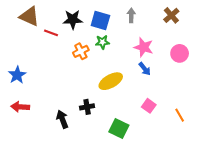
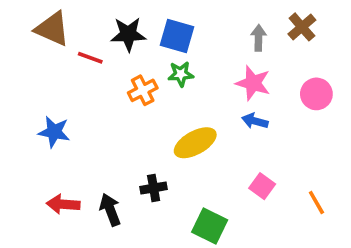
gray arrow: (131, 15) -> (259, 38), moved
blue arrow: (145, 69) -> (255, 121), turned 144
blue star: (17, 75) -> (54, 132), moved, turned -30
red arrow: (20, 107) -> (63, 204), moved

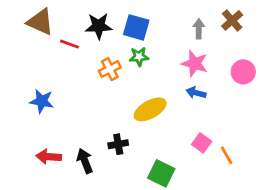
orange line: (316, 202) -> (227, 155), moved

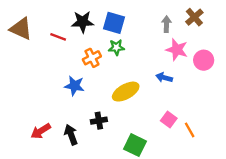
brown triangle: (40, 22) -> (21, 29), moved
pink star: (195, 64) -> (177, 50), moved
blue star: (42, 101) -> (74, 86), moved
red arrow: (49, 157) -> (41, 131), turned -36

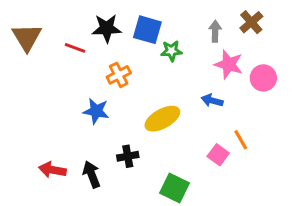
brown triangle: (21, 29) -> (27, 37), turned 35
green star: (116, 47) -> (171, 51), moved
orange line: (190, 130) -> (241, 140), moved
red arrow: (41, 131) -> (52, 170), turned 42

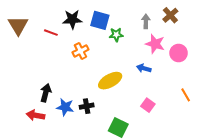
blue star: (96, 111) -> (65, 107), moved
orange line: (241, 140) -> (186, 95), moved
black arrow: (92, 174) -> (46, 93), moved, turned 36

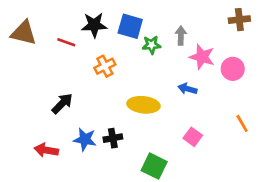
brown cross: (170, 15) -> (239, 20), moved, turned 35
gray arrow: (146, 21) -> (181, 36), moved
brown triangle: (18, 25) -> (24, 33), turned -45
yellow ellipse: (110, 81) -> (143, 105), turned 35
black arrow: (46, 93) -> (62, 103), moved, turned 30

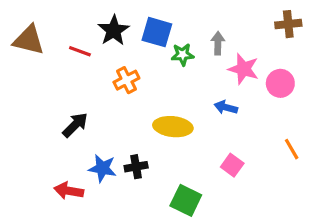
black star: (94, 25) -> (114, 30), turned -30
red arrow: (46, 150) -> (69, 191), moved

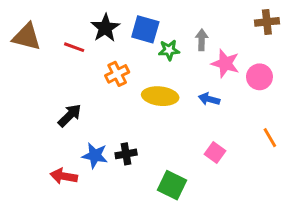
yellow ellipse: (173, 127) -> (160, 96), moved

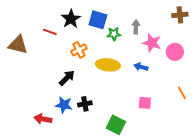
brown triangle: (27, 37) -> (18, 45), moved
black arrow: (70, 115) -> (67, 78), moved
pink square: (215, 152) -> (145, 103), turned -32

